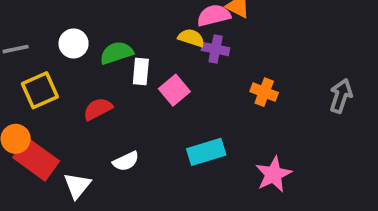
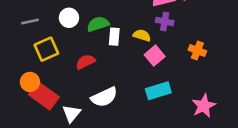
yellow semicircle: (191, 38) -> (142, 35), moved
pink square: (174, 90) -> (155, 56), moved
white semicircle: (126, 161) -> (104, 97), size x1.5

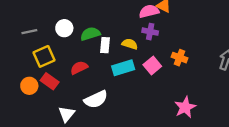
pink square: (155, 56) -> (152, 65), moved
cyan rectangle: (158, 91) -> (123, 68), moved
red rectangle: (44, 96) -> (50, 81), moved, size x0.7

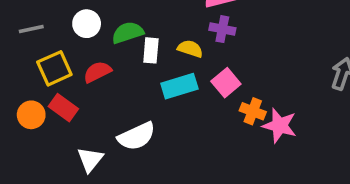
orange cross: (179, 58) -> (253, 111), moved
red semicircle: (79, 68) -> (97, 72), moved
pink star: (185, 107) -> (280, 126), moved, turned -30

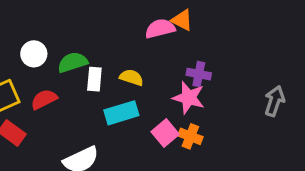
purple cross: (222, 29) -> (199, 74), moved
pink square: (226, 83) -> (165, 133), moved
pink star: (280, 126) -> (189, 98), moved

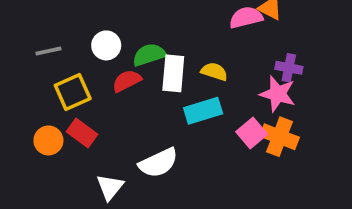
white rectangle: (94, 79) -> (173, 73), size x1.4
red semicircle: (44, 99) -> (127, 81), moved
orange cross: (190, 136) -> (280, 137), size x1.4

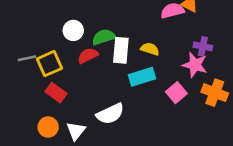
gray line: (48, 51) -> (27, 58), moved
orange cross: (280, 137) -> (215, 93), moved
orange circle: (48, 140) -> (48, 127), moved

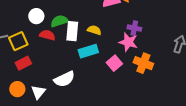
red semicircle: (88, 56) -> (47, 35), turned 42
red rectangle: (56, 93) -> (23, 63), turned -63

